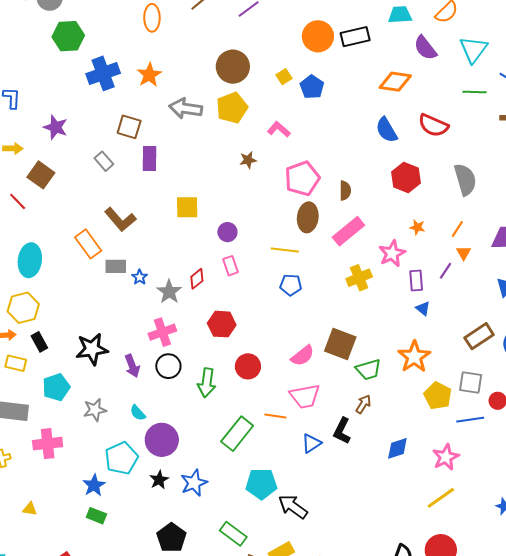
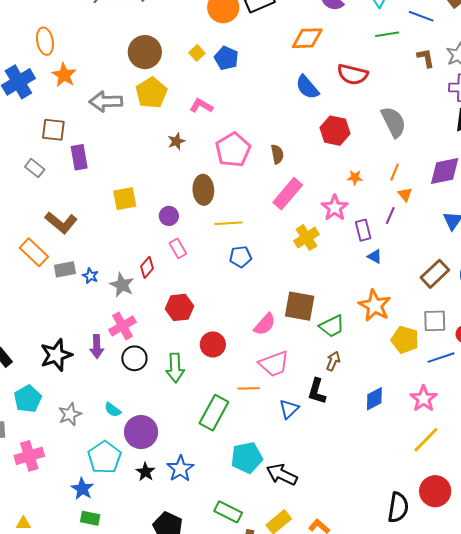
orange ellipse: (152, 18) -> (45, 41), moved
brown ellipse: (308, 217) -> (203, 190), moved
purple arrow: (132, 366) -> (97, 347), moved, turned 30

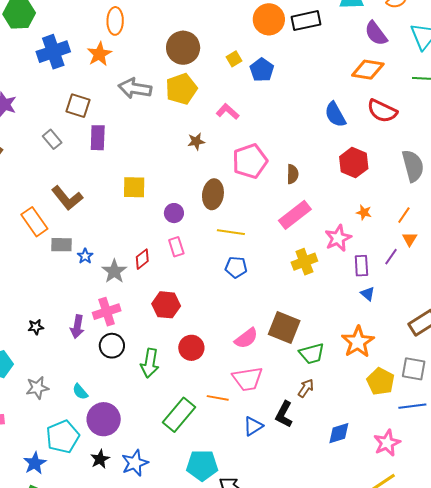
orange diamond: (307, 38) -> (368, 70), moved
orange ellipse: (45, 41) -> (115, 21), moved
black star: (56, 355) -> (36, 327), size x0.5

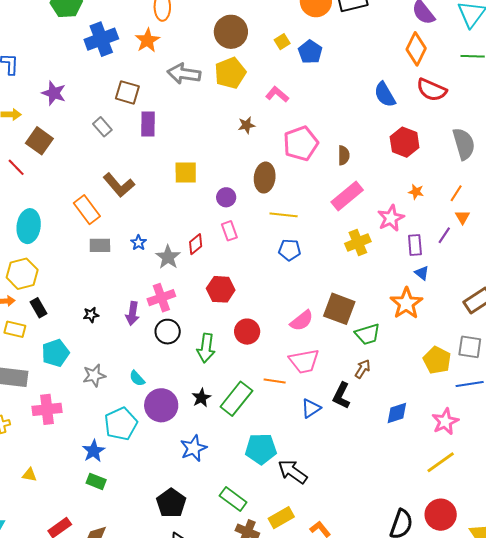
orange diamond: (368, 70) -> (416, 49), turned -72
gray rectangle: (61, 245) -> (100, 245), moved
orange star: (358, 342) -> (406, 303), moved
black star: (100, 459) -> (201, 398), moved

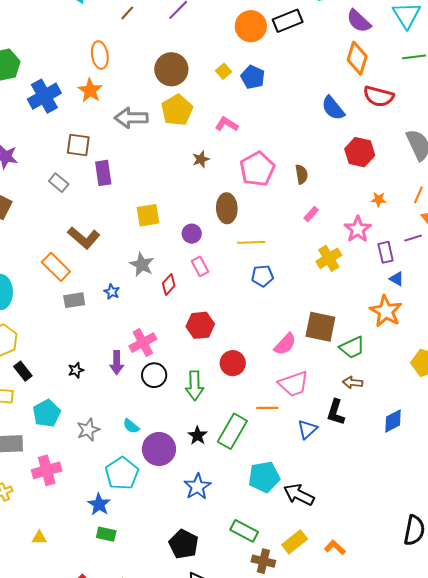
pink rectangle: (347, 196) -> (311, 214), size x0.5
purple line: (444, 235) -> (413, 238), turned 48
gray star: (168, 257) -> (142, 265), moved
brown arrow: (363, 369) -> (353, 383), turned -108

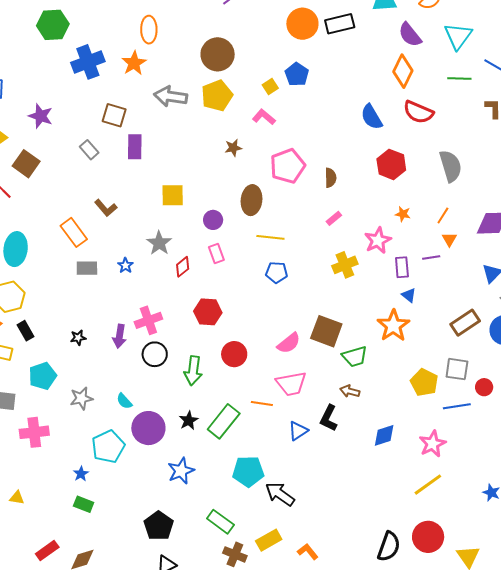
yellow square: (224, 71) -> (270, 86), moved
brown L-shape: (84, 238) -> (106, 208), size x0.7
blue star: (99, 504) -> (81, 474), size x0.7

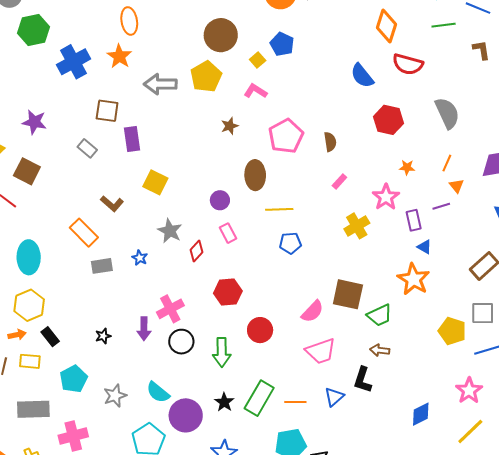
brown circle: (218, 54) -> (221, 35), moved
yellow square: (173, 195) -> (155, 182), moved, turned 35
cyan semicircle: (124, 401) -> (158, 392), size x1.4
orange line: (262, 404) -> (295, 402), moved
blue diamond: (384, 435) -> (421, 414), moved

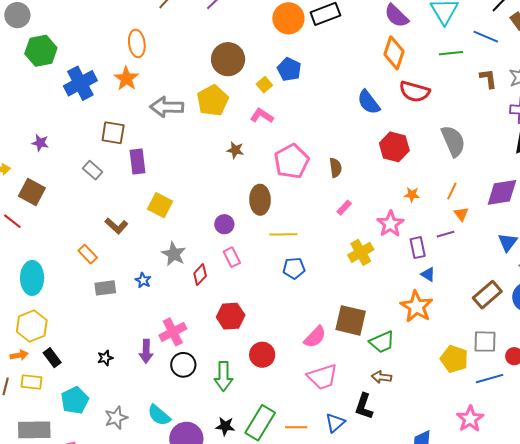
purple star: (34, 122) -> (40, 143), size x0.7
brown star: (230, 126) -> (235, 150), turned 30
orange rectangle: (84, 233) -> (88, 254), size x0.7
black star: (224, 402) -> (225, 426), turned -30

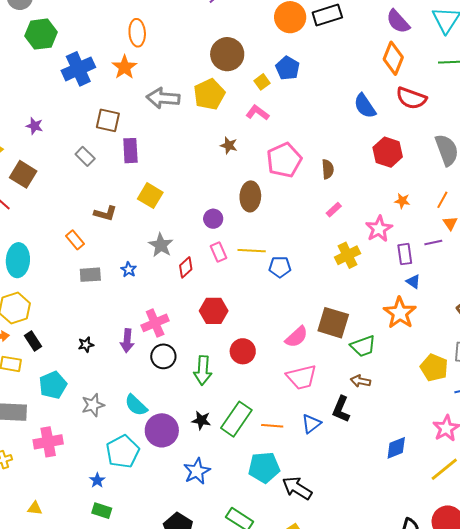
brown L-shape: (116, 226) -> (105, 213), turned -30
yellow line: (283, 234) -> (252, 251), moved

